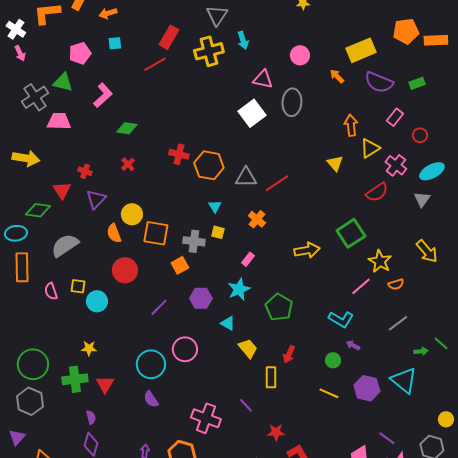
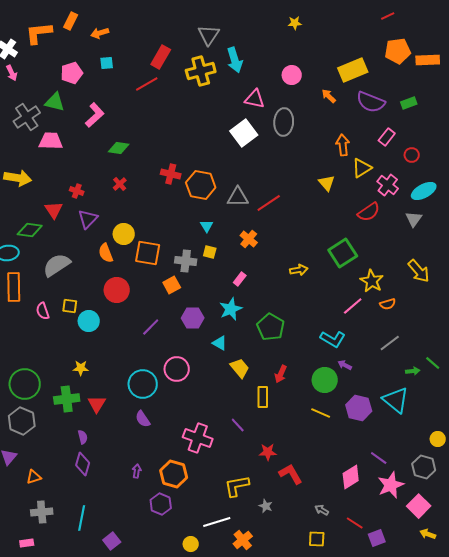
cyan arrow: (243, 40) -> (235, 60), size x1.4
yellow arrow: (307, 250) -> (299, 270), size x0.7
green circle: (333, 360) -> (325, 380), size x1.6

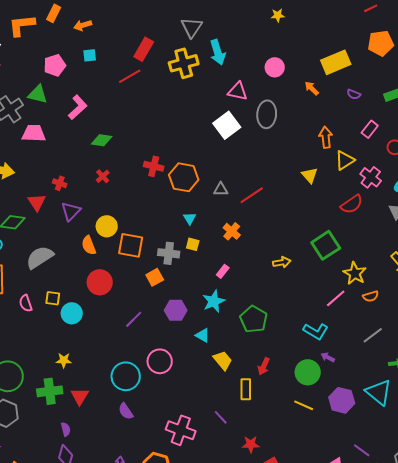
purple semicircle: (371, 102) -> (354, 94), size x0.5
gray triangle: (238, 197) -> (221, 189), size x0.7

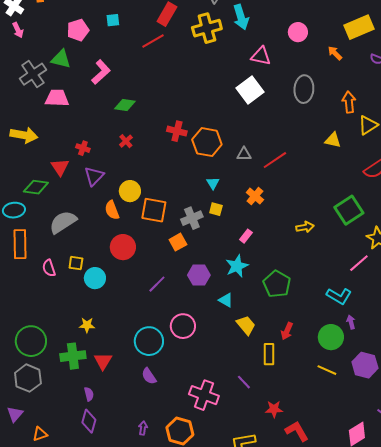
gray ellipse: (267, 114) -> (304, 89), moved
yellow triangle: (310, 175) -> (333, 140), turned -36
gray cross: (169, 253) -> (192, 218), turned -30
purple arrow: (328, 357) -> (351, 322), turned 48

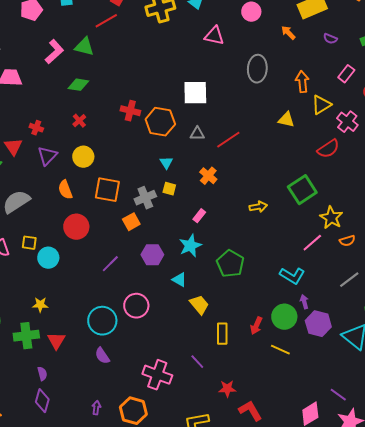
green triangle: (61, 59) -> (84, 47), moved
white square: (250, 90) -> (195, 93), moved, turned 36
yellow circle: (130, 191) -> (83, 157), moved
red arrow: (287, 331) -> (256, 326), moved
purple hexagon: (365, 365) -> (318, 324), moved

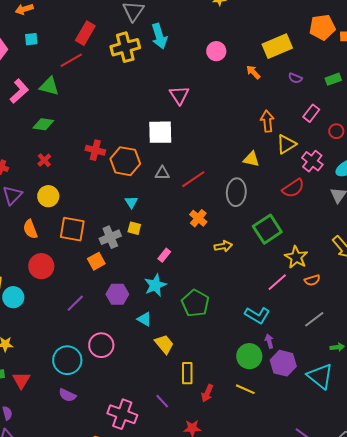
pink triangle: (214, 36) -> (179, 95), moved, turned 45
gray ellipse: (257, 69) -> (236, 192), moved
orange cross: (208, 176) -> (198, 218), moved
red arrow: (256, 326) -> (207, 393), moved
purple semicircle: (102, 356) -> (67, 395), turned -30

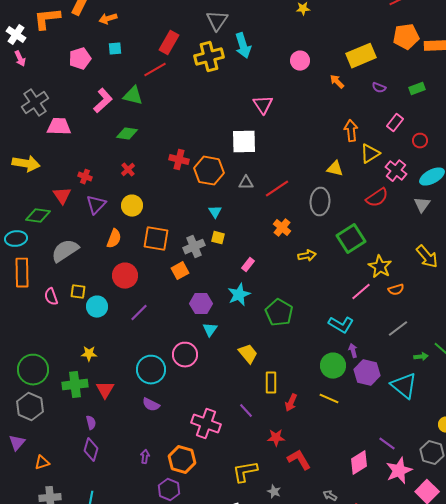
orange semicircle: (30, 229) -> (114, 239), turned -138
purple line: (75, 303) -> (139, 313), moved
cyan triangle: (144, 319) -> (210, 330), moved, turned 35

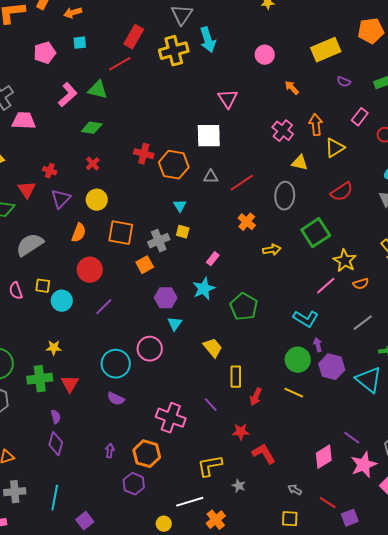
orange arrow: (337, 82) -> (292, 88), moved
pink cross: (396, 171) -> (283, 131), moved

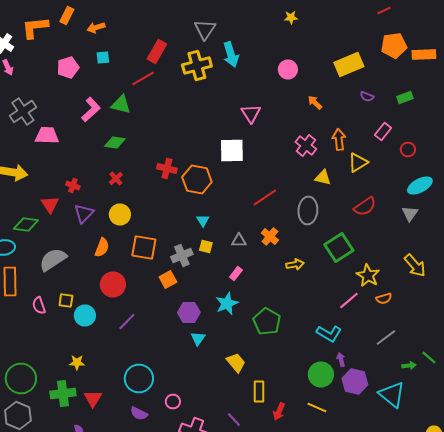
gray triangle: (211, 177) -> (239, 240), moved
pink circle: (150, 349) -> (173, 402), moved, size x0.6

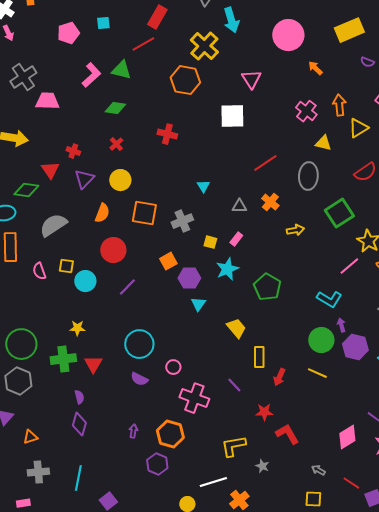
yellow cross: (197, 66) -> (204, 46), moved, turned -32
pink circle: (288, 70) -> (288, 35), size x1.6
orange hexagon: (197, 180) -> (185, 80), moved
yellow square: (206, 246) -> (210, 242), moved
orange square: (168, 280) -> (168, 261), moved

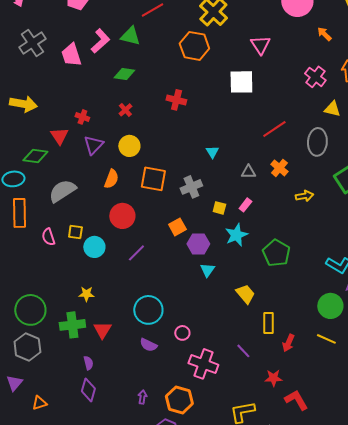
pink trapezoid: (47, 101) -> (71, 55), moved, turned -110

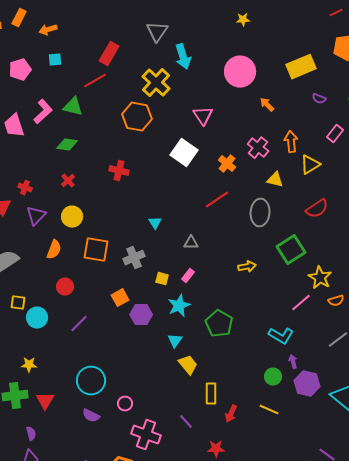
white square: (241, 82) -> (184, 153), turned 36
orange cross: (279, 168) -> (227, 164), moved
red circle: (122, 216) -> (65, 287), size x0.7
cyan triangle: (207, 270) -> (175, 341), moved
green circle: (330, 306) -> (273, 377), size x0.7

